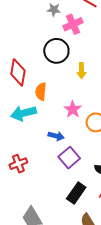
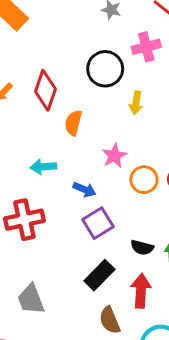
pink cross: (73, 24) -> (146, 47), moved
cyan arrow: (24, 113) -> (43, 167), moved, size x0.7
red cross: (18, 164) -> (24, 220), size x1.5

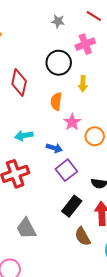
orange semicircle: (73, 123) -> (56, 101), moved

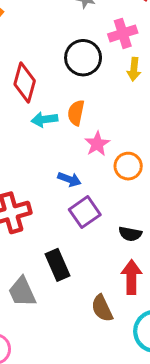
yellow arrow: (83, 84) -> (134, 69), moved
cyan arrow: (24, 136) -> (44, 119), moved
black rectangle: (72, 206) -> (57, 265), moved, turned -65

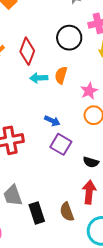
pink star: (97, 144) -> (89, 91), moved
purple square: (85, 212) -> (61, 144), turned -30
black rectangle: (57, 265) -> (37, 213), moved

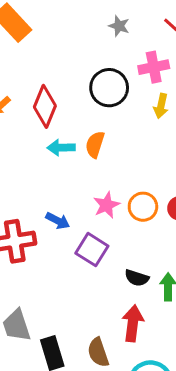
pink star: (89, 91) -> (106, 205), moved
blue arrow: (52, 121) -> (58, 221), moved

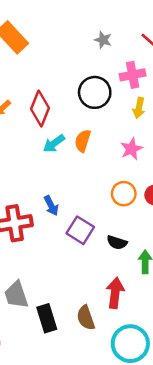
cyan arrow: (61, 148) -> (54, 143), turned -35
pink star: (106, 205) -> (131, 149), moved
blue arrow: (58, 221) -> (51, 206), turned 36
black semicircle: (137, 278) -> (117, 242), moved

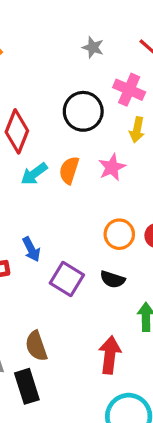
pink cross: (133, 75) -> (129, 90), turned 35
pink star: (131, 149) -> (112, 167), moved
black semicircle: (117, 242) -> (113, 279), moved
brown semicircle: (86, 318) -> (36, 346), moved

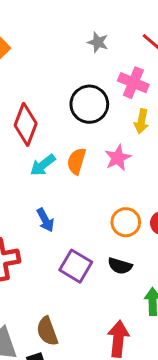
blue arrow: (31, 249) -> (45, 220), moved

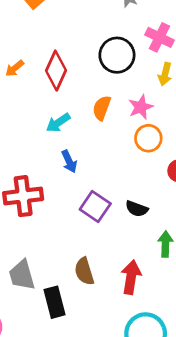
cyan arrow: (43, 165) -> (58, 123), moved
orange circle: (126, 222) -> (148, 138), moved
brown semicircle: (47, 331) -> (84, 271), moved

